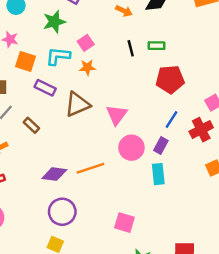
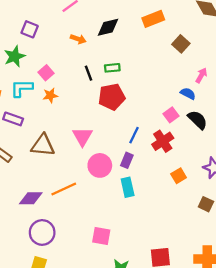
red pentagon: (170, 79) -> (112, 97), moved
brown triangle: (77, 104) -> (43, 145), moved, turned 35

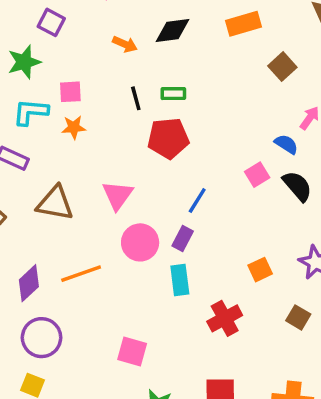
pink square: (46, 73) -> (70, 92), turned 32
red cross: (163, 141) -> (225, 318), moved
purple diamond: (31, 198) -> (29, 283), turned -50

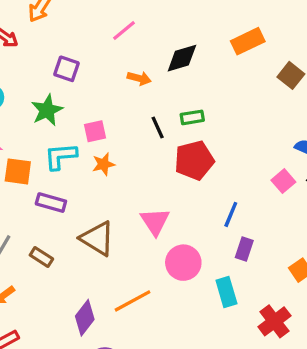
brown triangle: (55, 203) -> (97, 238), turned 30
purple rectangle: (183, 238) -> (244, 249), moved

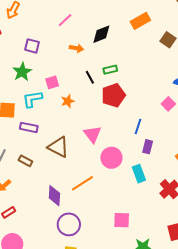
orange star: (103, 164) -> (68, 101), moved
purple diamond: (85, 318) -> (54, 196), turned -30

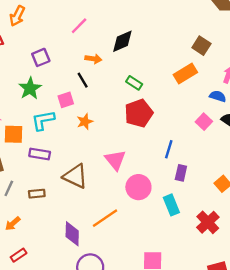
orange rectangle: (140, 21) -> (185, 74), moved
purple square: (32, 46) -> (41, 57), turned -35
green rectangle: (110, 70) -> (134, 83), turned 48
black line: (90, 77) -> (83, 80), moved
brown rectangle: (25, 161) -> (37, 194), turned -32

